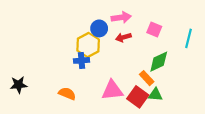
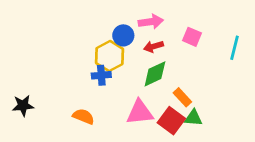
green diamond: (159, 62) -> (155, 74), moved

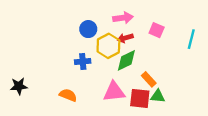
blue circle: (123, 35) -> (88, 29), moved
yellow hexagon: (110, 56) -> (108, 46), moved
red square: (171, 121) -> (140, 98), turned -30

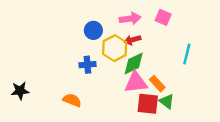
pink square: (157, 30) -> (163, 17), moved
cyan line: (191, 39) -> (187, 54), moved
pink triangle: (114, 92) -> (136, 82), moved
green triangle: (158, 96) -> (167, 101), turned 32

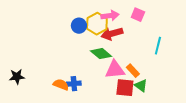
red arrow: (132, 40) -> (112, 34), size x1.5
yellow hexagon: (115, 48) -> (97, 24), moved
green diamond: (134, 64) -> (101, 54), moved, turned 65
blue cross: (87, 65) -> (74, 84), moved

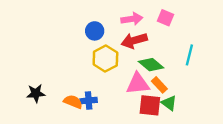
yellow hexagon: (97, 24) -> (105, 59), moved
green diamond: (101, 54) -> (151, 65), moved
black star: (17, 77) -> (36, 93), moved

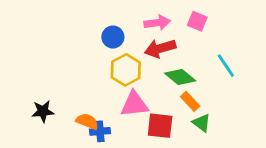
cyan line: (189, 55) -> (226, 66), turned -48
pink triangle: (138, 84) -> (134, 104), moved
blue cross: (89, 101) -> (100, 131), moved
red square: (150, 105) -> (160, 126), moved

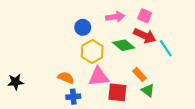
red arrow: (160, 48) -> (145, 36), moved, turned -140
green diamond: (180, 77) -> (124, 45), moved
black star: (43, 111) -> (16, 82), moved
orange semicircle: (87, 121) -> (66, 78), moved

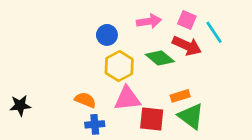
cyan line: (166, 48) -> (214, 32), moved
orange rectangle: (139, 75) -> (180, 96), turned -64
green triangle: (148, 90) -> (191, 116), size x1.5

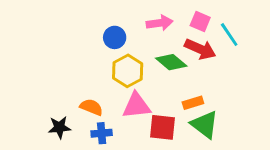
black star: (20, 105) -> (59, 127), moved

